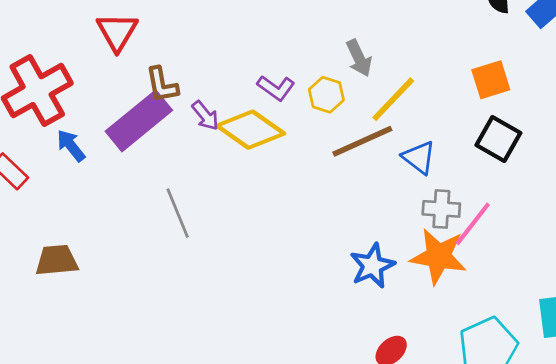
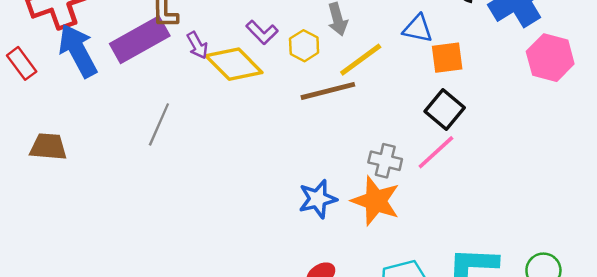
blue arrow: (71, 146) -> (78, 51), size x1.8
blue triangle: (419, 157) -> (418, 29), moved, turned -36
gray line: (178, 213) -> (159, 124), turned 36
pink line: (473, 224) -> (436, 152), moved

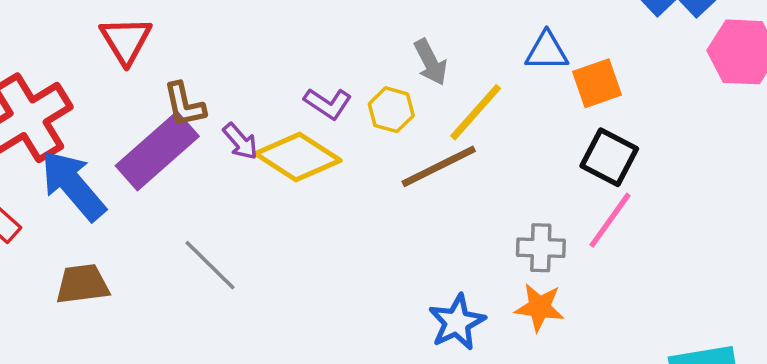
gray line: (159, 124) -> (210, 265), turned -57
brown trapezoid: (48, 147) -> (82, 284), moved
orange star: (376, 201) -> (539, 307), size x0.7

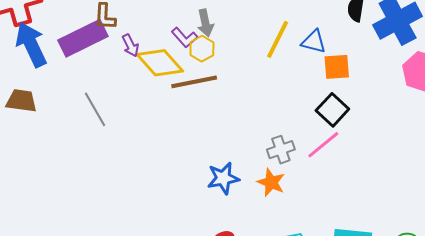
gray arrow: (431, 62) -> (205, 23), moved
yellow hexagon: (391, 110) -> (202, 49), moved
yellow line: (476, 112) -> (278, 39), moved, turned -30
brown line: (439, 166) -> (194, 82), moved
gray cross: (541, 248) -> (281, 150), turned -36

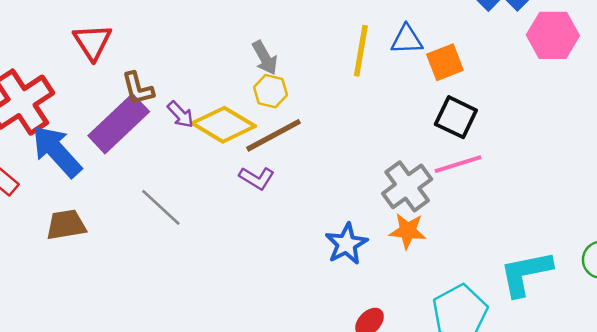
purple L-shape: (185, 38) -> (257, 178), moved
pink line: (323, 145) -> (458, 164), turned 39
gray cross: (281, 150) -> (407, 186), size x1.4

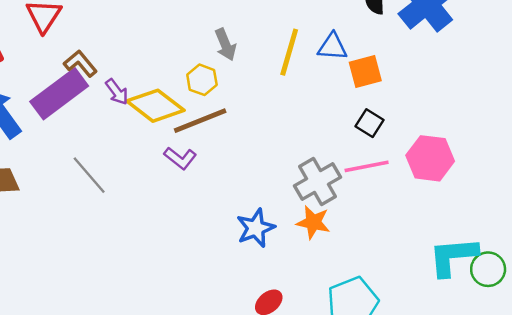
pink hexagon: (553, 35) -> (430, 158), moved
gray arrow: (265, 58) -> (225, 45), moved
brown L-shape: (138, 88) -> (80, 63), turned 148
black square: (456, 117) -> (370, 123), size x0.7
cyan L-shape: (526, 273) -> (453, 256), moved

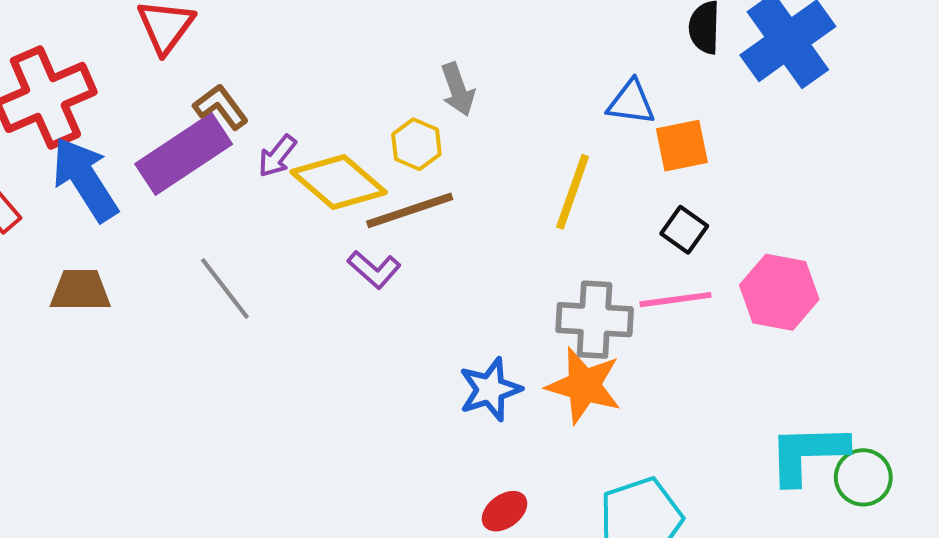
yellow line: (289, 52) -> (573, 192), moved
purple arrow: (117, 92) -> (277, 156), turned 72
gray cross: (317, 181) -> (595, 320), turned 30
orange star: (313, 222) -> (584, 386), size x1.4

